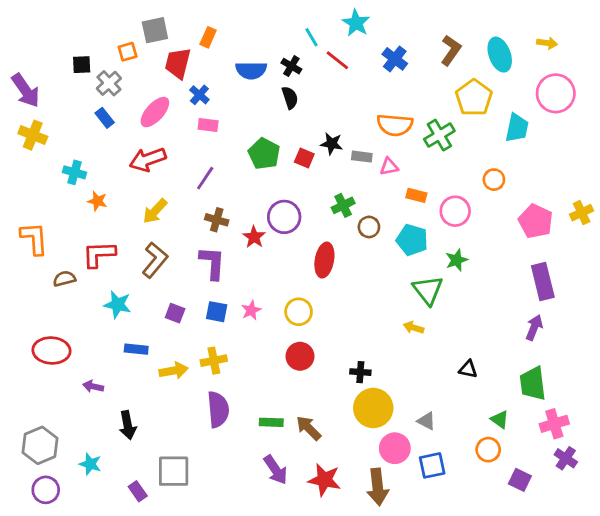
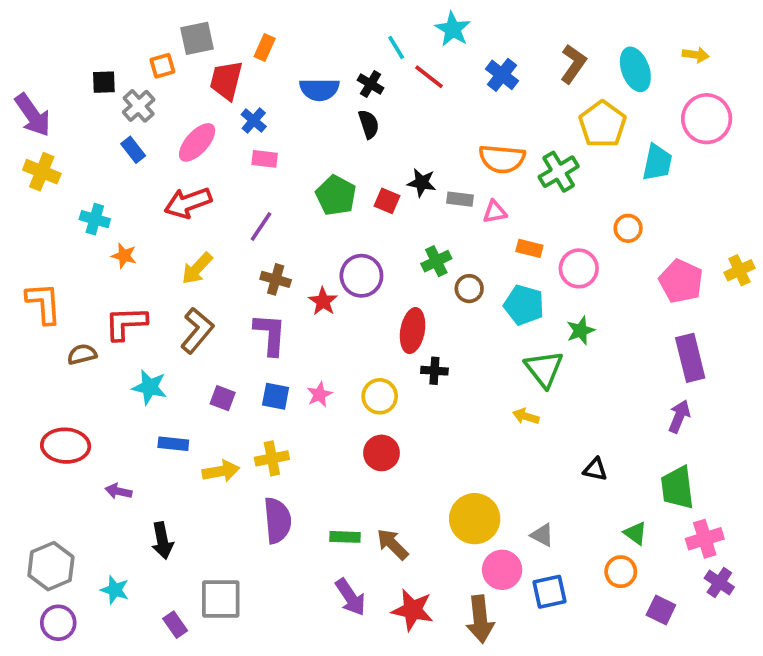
black cross: (360, 372) -> (434, 371), moved

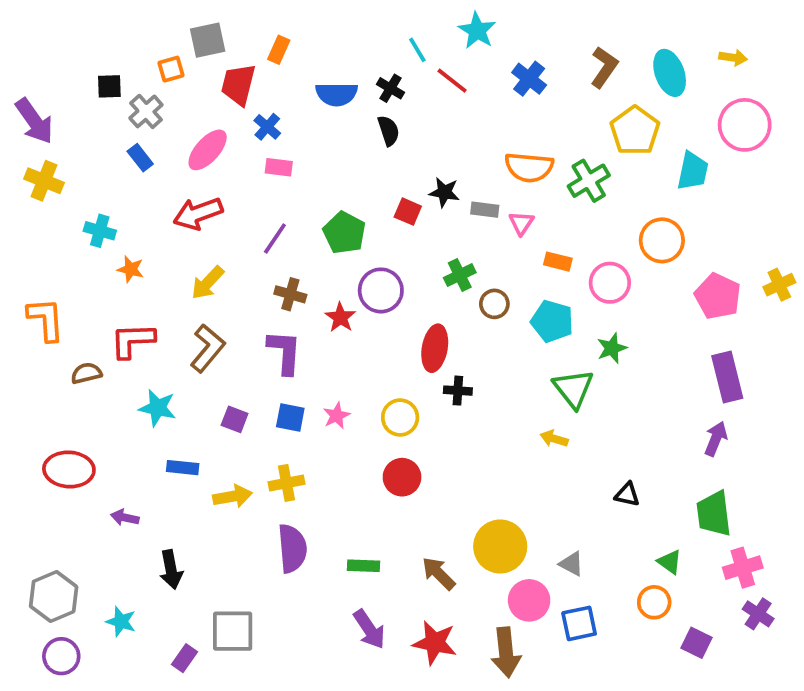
green pentagon: (336, 195) -> (344, 233), moved
pink triangle: (495, 212) -> (521, 223), turned -45
orange circle: (628, 228) -> (662, 240), size x1.5
brown arrow: (392, 544) -> (439, 573), moved
purple rectangle: (175, 625) -> (184, 658), turned 70

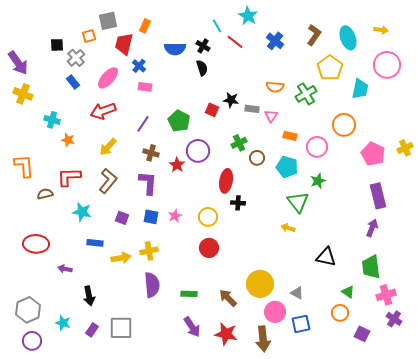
orange semicircle: (529, 167) -> (275, 87), size x0.7
black triangle: (627, 494) -> (326, 257), size x1.5
purple rectangle: (184, 658) -> (92, 330), moved

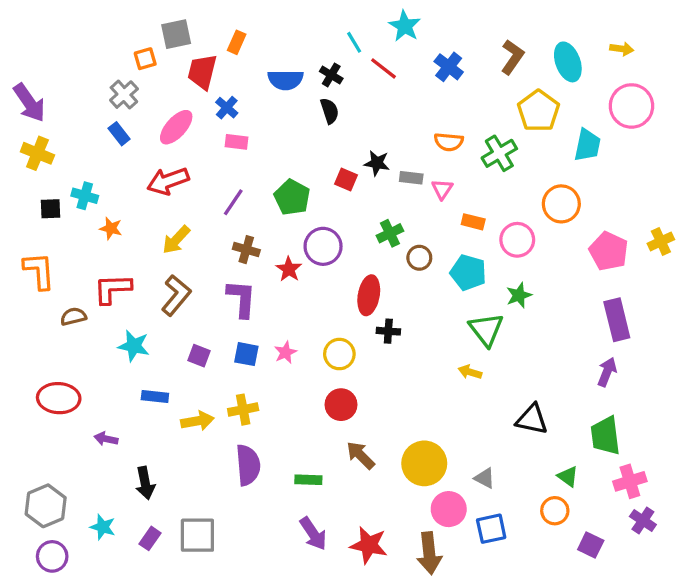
black square: (57, 45) -> (51, 209), moved
brown arrow: (228, 298) -> (361, 455), moved

